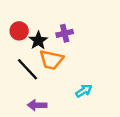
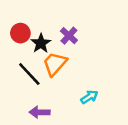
purple cross: (65, 33) -> (69, 36), turned -35
orange trapezoid: (51, 60) -> (55, 64), turned 120

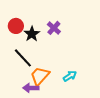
orange trapezoid: (55, 64) -> (40, 76), moved

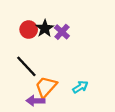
red circle: (16, 26) -> (29, 30), moved
black star: (32, 34) -> (45, 28), moved

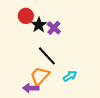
red circle: (29, 30) -> (26, 16), moved
black line: (26, 66) -> (47, 56), moved

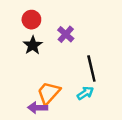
black star: (39, 25) -> (33, 45), moved
black line: (47, 56) -> (91, 69), moved, turned 30

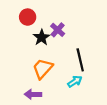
black star: (33, 45) -> (42, 37), moved
orange trapezoid: (49, 93) -> (43, 69), moved

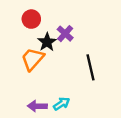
orange trapezoid: (43, 69) -> (33, 59), moved
cyan arrow: (75, 81) -> (62, 104), moved

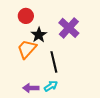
purple cross: (65, 34) -> (69, 28), moved, size x1.5
black line: (91, 67) -> (54, 62), moved

